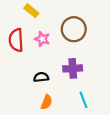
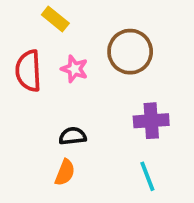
purple cross: (73, 68) -> (151, 121), moved
orange semicircle: (47, 102) -> (65, 172), moved

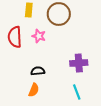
yellow rectangle: (55, 19) -> (29, 10), turned 56
brown circle: (130, 52) -> (59, 14), moved

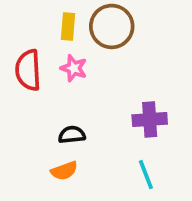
yellow rectangle: (29, 10) -> (68, 26), moved
orange semicircle: (34, 90) -> (64, 171), turned 48

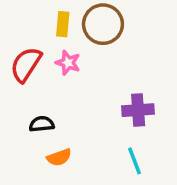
red semicircle: (28, 70) -> (26, 64), turned 36
black semicircle: (72, 135) -> (42, 124), moved

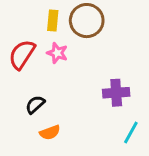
black semicircle: (42, 124) -> (35, 105), turned -36
cyan line: (135, 161) -> (131, 133), moved, turned 50

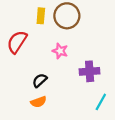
pink star: (57, 53) -> (60, 51), moved
black semicircle: (35, 105) -> (40, 80), moved

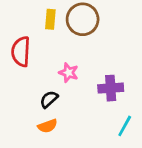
red semicircle: (17, 42) -> (21, 52), turned -30
pink star: (60, 51) -> (69, 73), moved

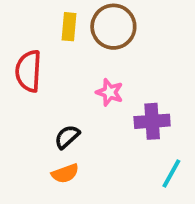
pink star: (69, 73) -> (110, 92), moved

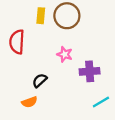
orange semicircle: (65, 173) -> (29, 102), moved
cyan line: (171, 173) -> (101, 102), turned 30

